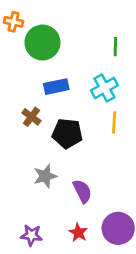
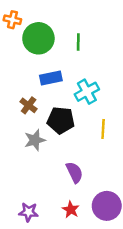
green line: (115, 47) -> (78, 42), moved
cyan cross: (104, 88) -> (87, 92), moved
yellow line: (114, 122) -> (103, 129), moved
gray star: (45, 176) -> (35, 140), moved

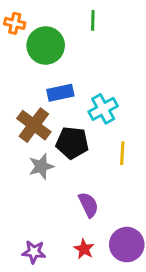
green line: (78, 42) -> (93, 20), moved
brown cross: (29, 105) -> (34, 125), size x1.6

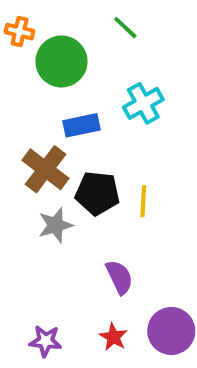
green line: (93, 20) -> (125, 28), turned -48
cyan cross: (103, 109) -> (143, 103), moved
yellow line: (122, 153) -> (143, 201), moved

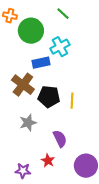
cyan cross: (143, 103) -> (60, 47), moved
gray star: (55, 225) -> (28, 123), moved
red star: (113, 337) -> (48, 161), moved

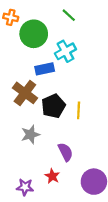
black pentagon: (49, 97) -> (53, 106), turned -30

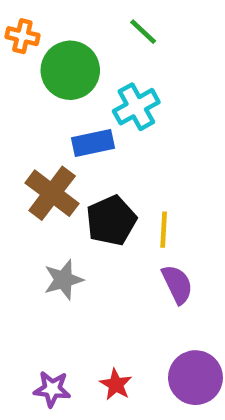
purple semicircle: (65, 152) -> (177, 284), moved
red star: (52, 176) -> (116, 384), moved

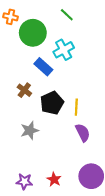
blue rectangle: (93, 143) -> (43, 67), turned 54
brown cross: (52, 193) -> (24, 90), size x0.6

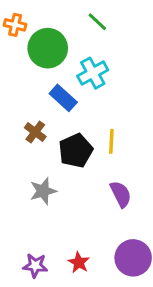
yellow line: (76, 107) -> (111, 141), moved

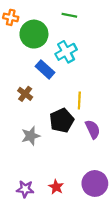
green line: (97, 22) -> (69, 15), turned -32
black pentagon: (76, 151) -> (62, 120), moved
purple semicircle: (121, 194) -> (93, 129), moved

